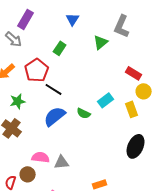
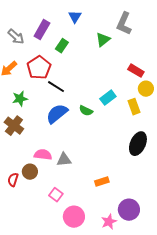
purple rectangle: (26, 19) -> (42, 30), moved

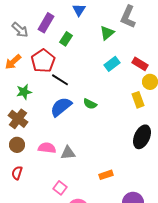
cyan rectangle: (108, 98) -> (112, 64), moved
brown circle: (30, 172) -> (17, 145), moved

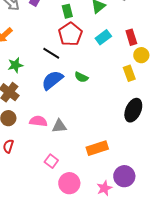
green rectangle: (66, 39) -> (67, 11), moved, turned -48
red pentagon: (43, 61) -> (70, 34), moved
red rectangle: (140, 64) -> (131, 37), turned 42
orange rectangle: (106, 175) -> (97, 148), size x1.5

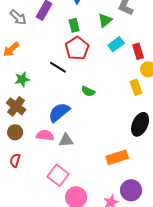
cyan rectangle: (103, 37) -> (116, 44), moved
blue semicircle: (52, 80) -> (59, 112), moved
orange rectangle: (97, 148) -> (117, 157), moved
pink square: (51, 161) -> (58, 175), size x1.5

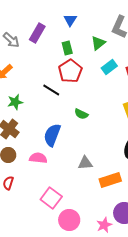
blue semicircle: (59, 112) -> (52, 135), turned -30
gray triangle: (66, 140) -> (85, 163), moved

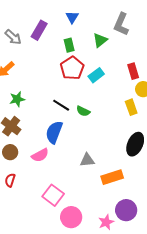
cyan rectangle: (109, 67) -> (96, 75), moved
black line: (51, 90) -> (61, 105), moved
pink semicircle: (38, 158) -> (40, 155), turned 144

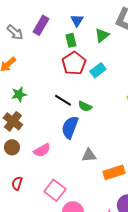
blue triangle: (72, 17) -> (77, 20), moved
blue semicircle: (54, 132) -> (70, 127), moved
red semicircle: (10, 180) -> (17, 183), moved

